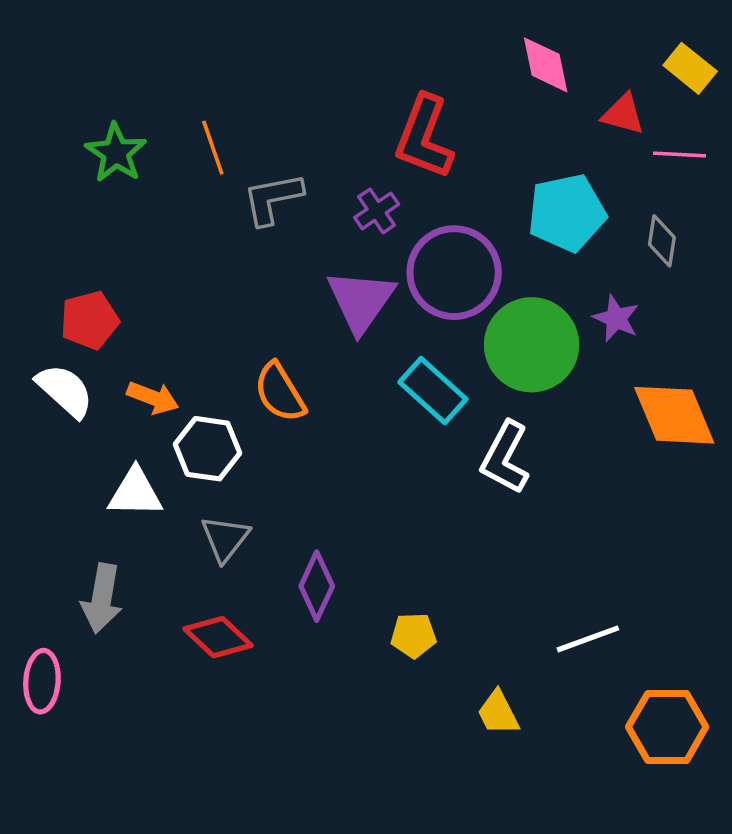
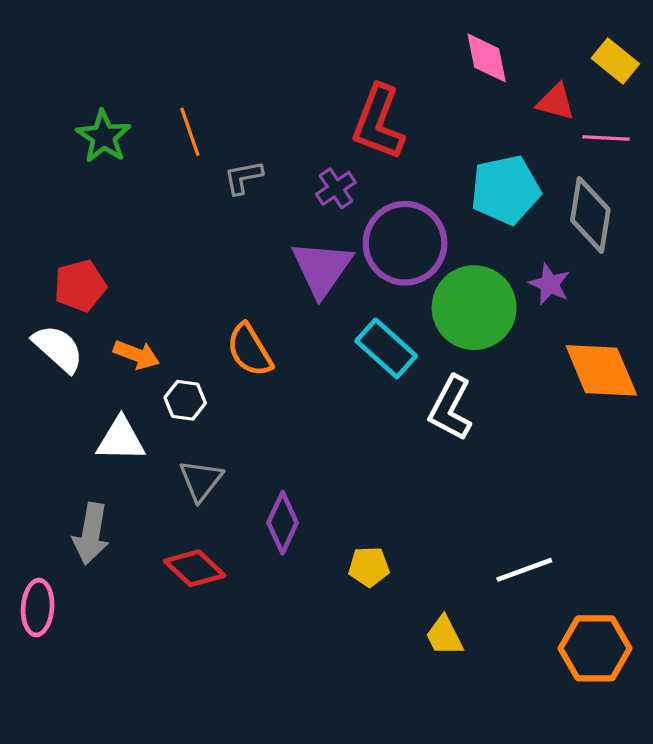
gray L-shape: (273, 199) -> (243, 177), size x0.7
gray diamond: (662, 241) -> (590, 215), size x1.6
white hexagon: (208, 449) -> (185, 400), size x0.7

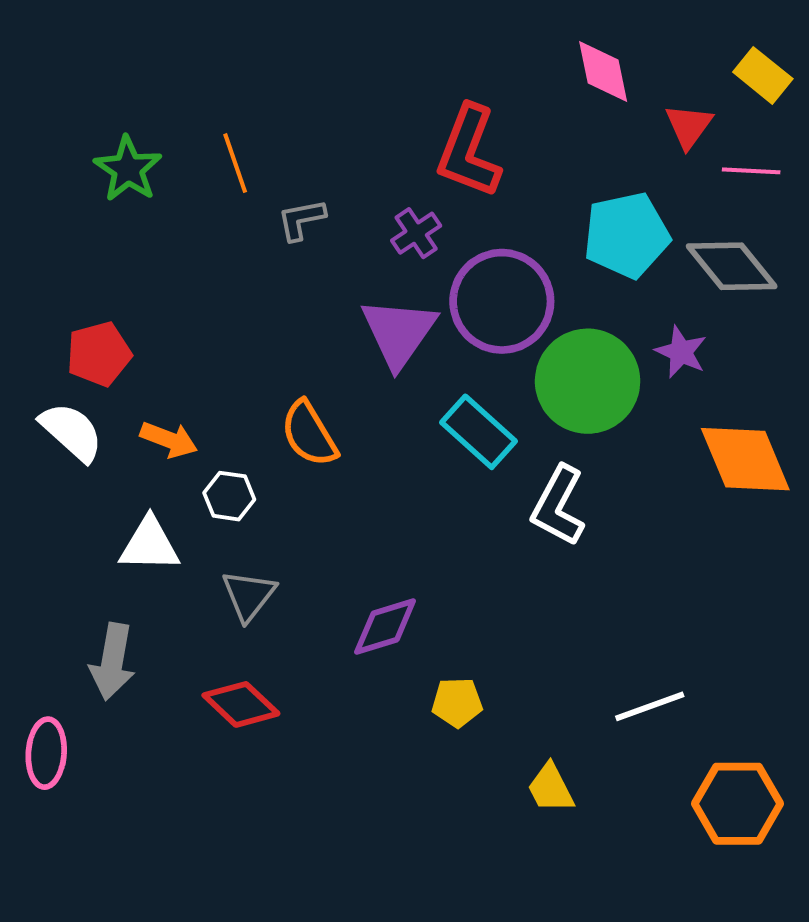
red triangle: (556, 102) -> (689, 126), turned 51
gray diamond: (590, 215) -> (732, 266), turned -48
purple diamond: (283, 523) -> (385, 627), moved, turned 48

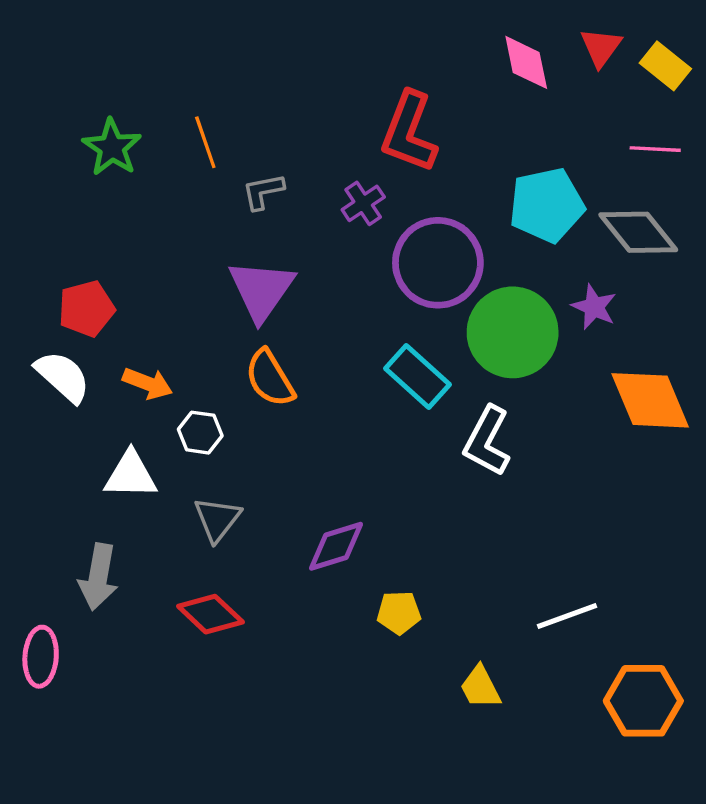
red triangle: (689, 126) -> (601, 47), moved
purple triangle: (399, 332) -> (261, 290), moved

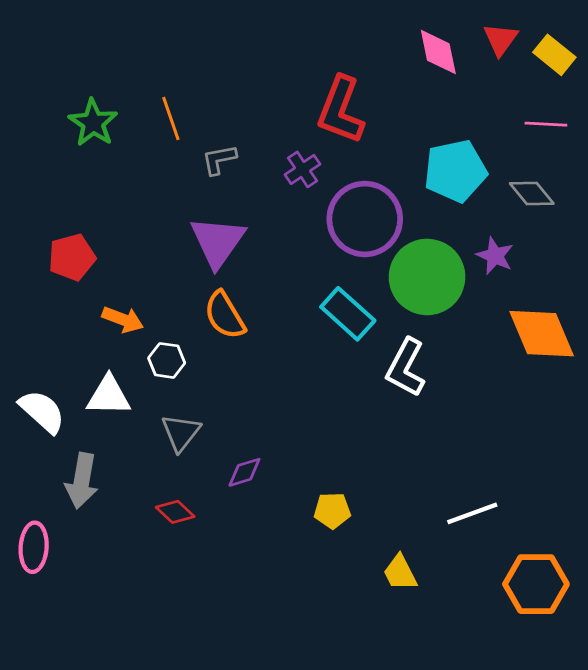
gray diamond: (638, 232) -> (532, 193), size x0.7
white semicircle: (63, 377) -> (42, 411), moved
purple diamond: (336, 546) -> (244, 472), moved, size x0.7
red diamond: (210, 614) -> (175, 512), size x0.7

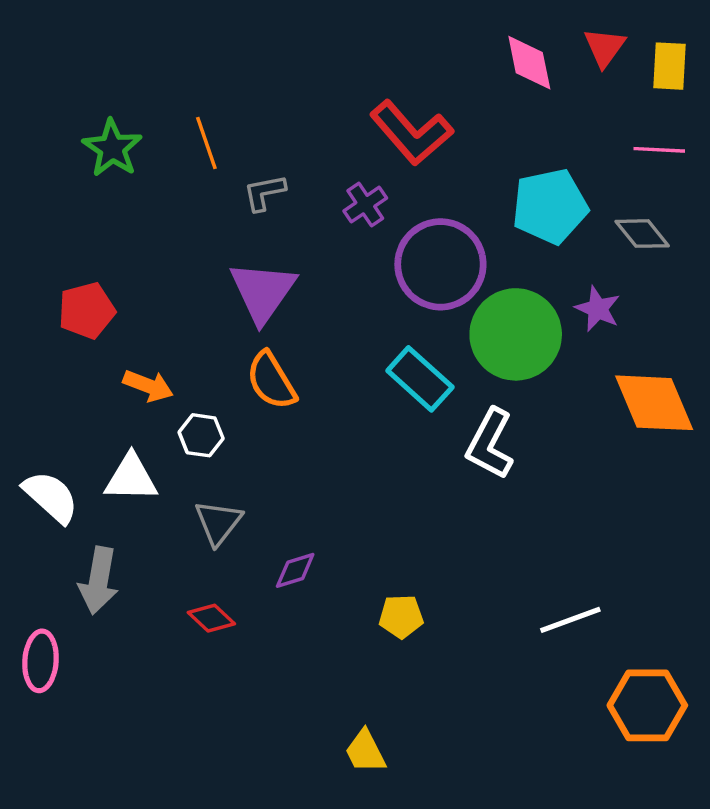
yellow rectangle: (554, 55) -> (669, 66), turned 54
red L-shape: (341, 110) -> (411, 133), turned -62
yellow trapezoid: (400, 573) -> (365, 751), moved

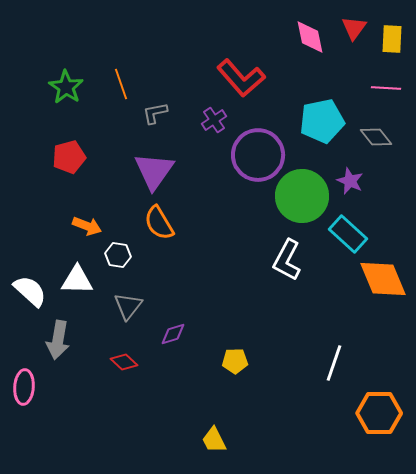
red pentagon: (87, 310) -> (69, 157), moved
cyan rectangle: (420, 379) -> (348, 234), moved
orange diamond: (654, 403) -> (383, 279), moved
white line: (570, 620) -> (334, 363), turned -51

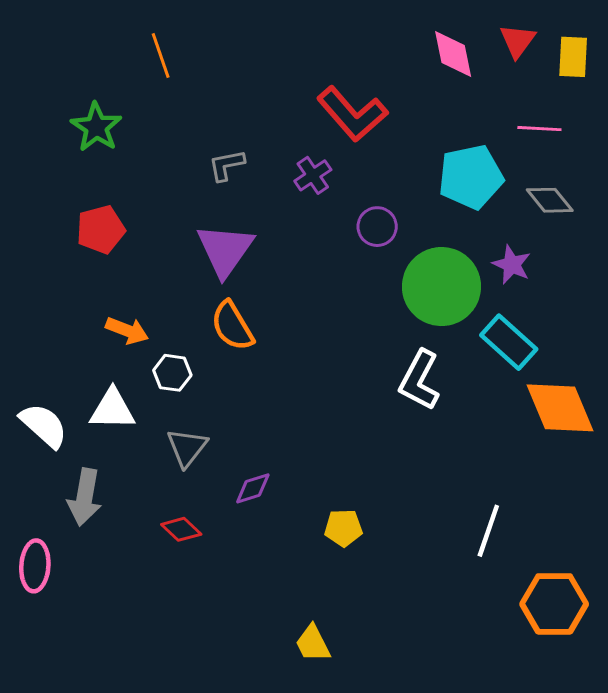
orange line: (121, 84) -> (161, 55), moved
pink line: (386, 88) -> (539, 129), moved
purple circle: (258, 155) -> (377, 227), size x0.5

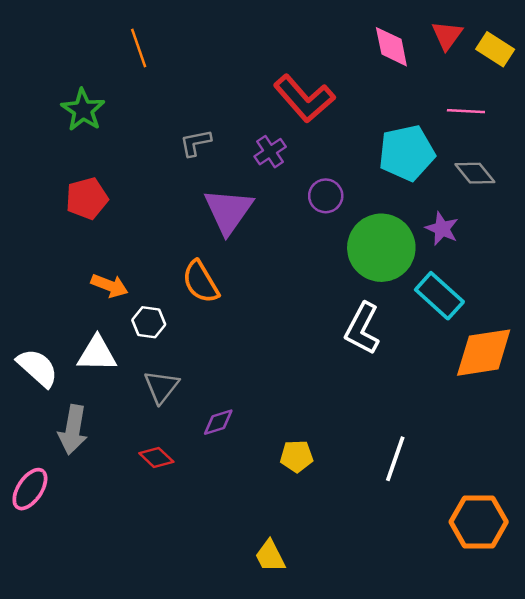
yellow rectangle: (573, 57) -> (495, 49), turned -60
purple triangle: (225, 250) -> (228, 211), moved
orange diamond: (560, 408) -> (484, 353), turned -76
white line: (488, 531) -> (395, 459), moved
pink ellipse: (35, 566) -> (30, 489), turned 30

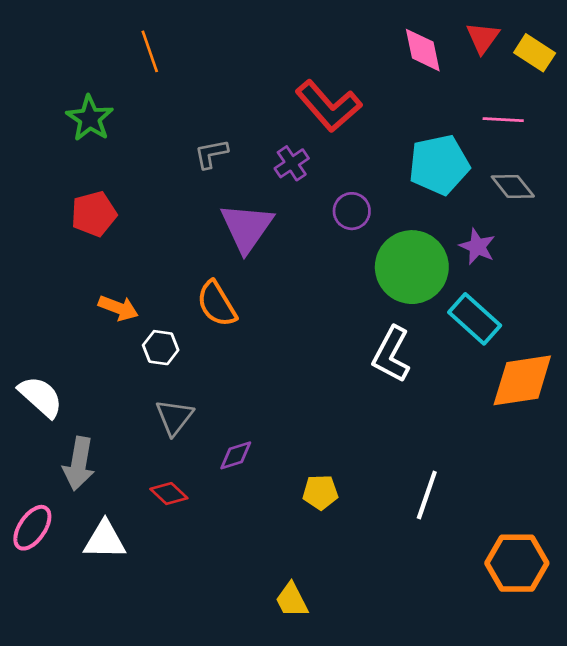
white triangle: (97, 354) -> (105, 540), moved

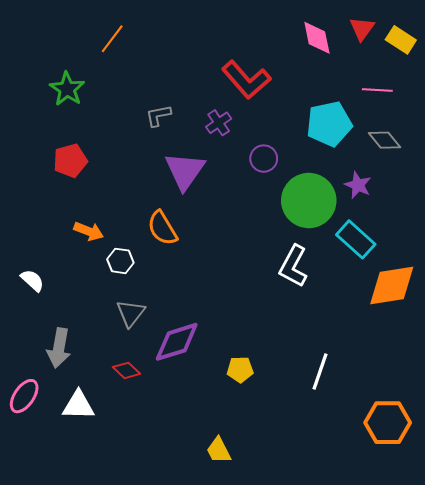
orange line: (150, 51) -> (112, 39), turned 56
white semicircle: (41, 397) -> (32, 280), moved, size x0.7
purple diamond: (236, 455) -> (177, 342), size x1.8

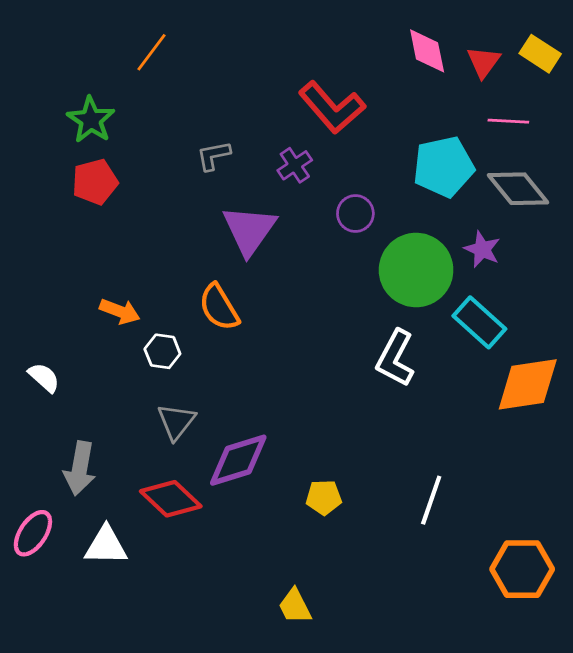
red triangle: (362, 29) -> (484, 62), moved
gray diamond: (384, 140) -> (518, 189), size x1.4
red pentagon: (70, 161) -> (95, 182), moved
red diamond: (127, 370) -> (171, 499), size x1.6

